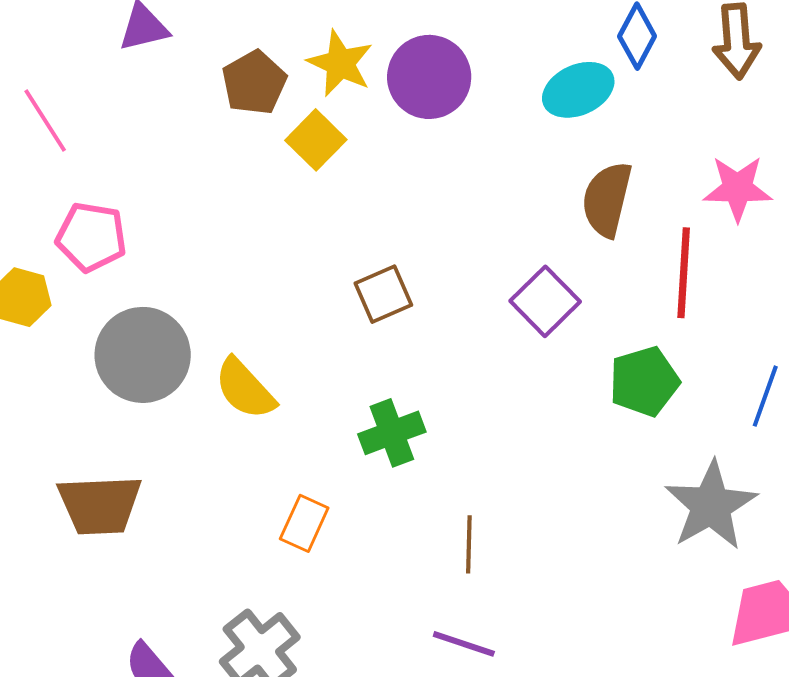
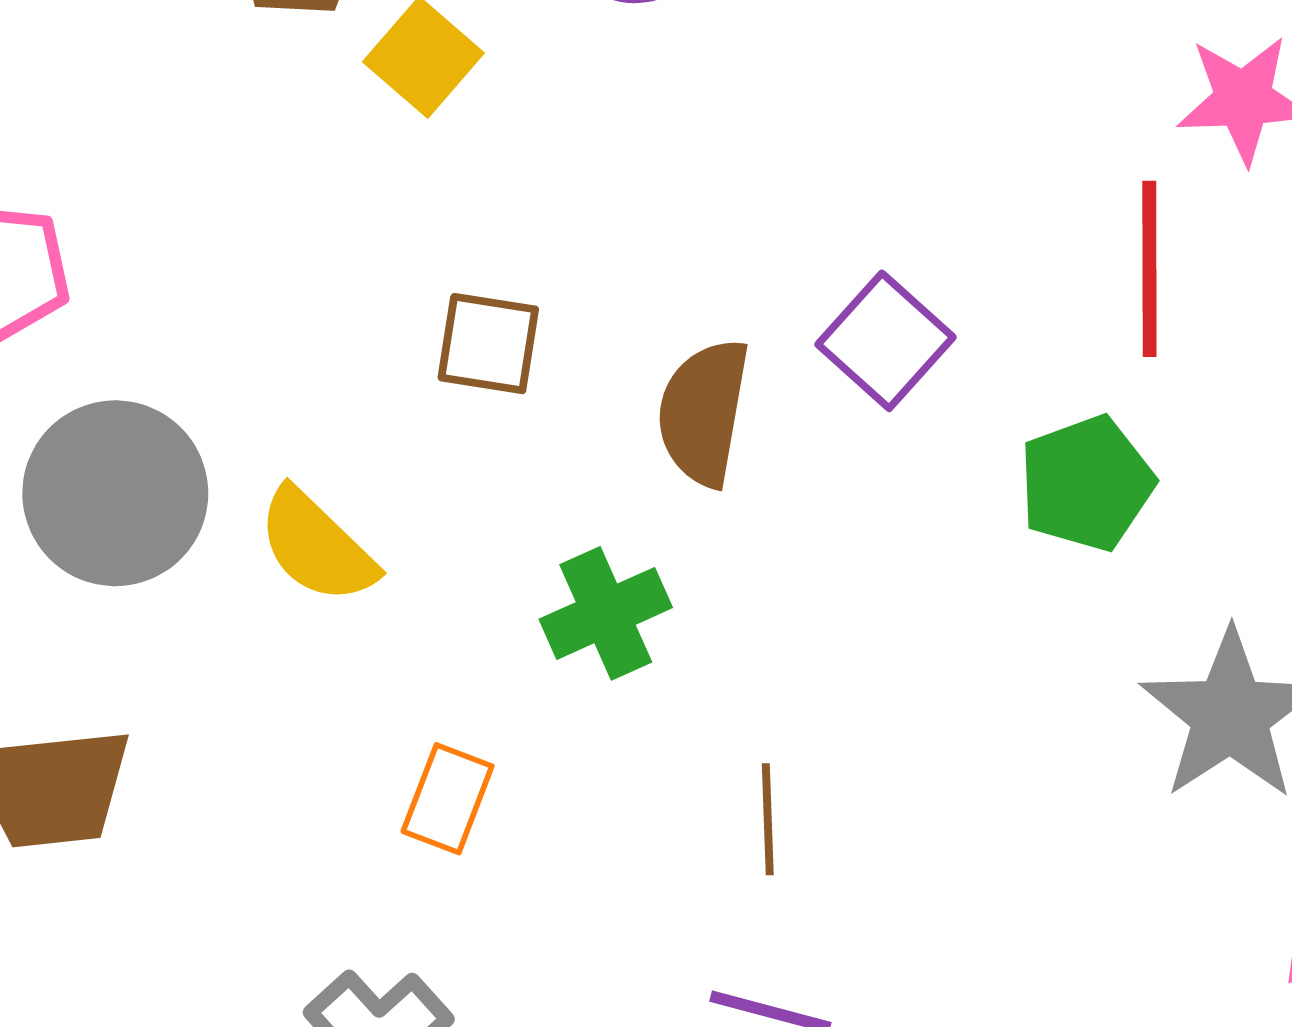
brown semicircle: (607, 199) -> (703, 412), moved
brown square: (383, 294) -> (488, 344), moved, turned 36

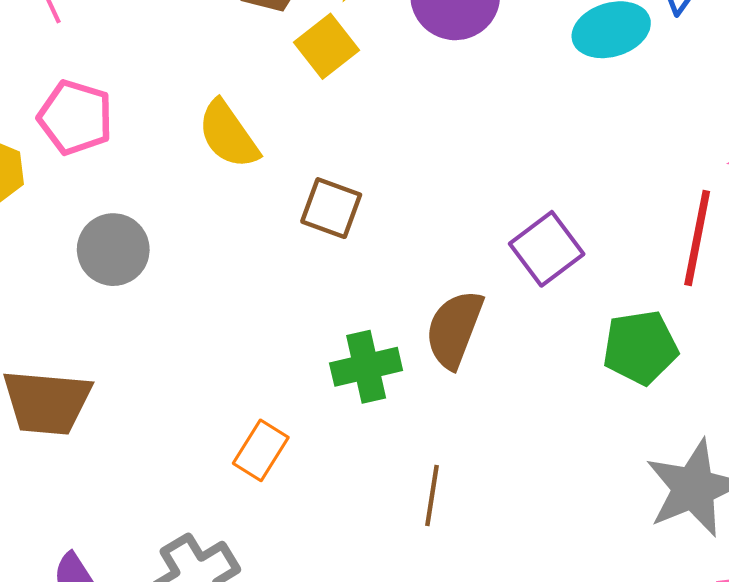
brown semicircle: (703, 412) -> (454, 329), moved
gray circle: (115, 493) -> (113, 250), size x0.7
yellow semicircle: (317, 546) -> (228, 135), moved

